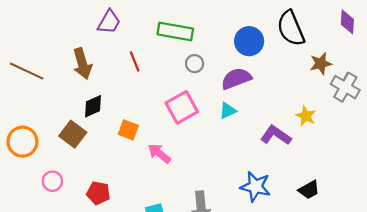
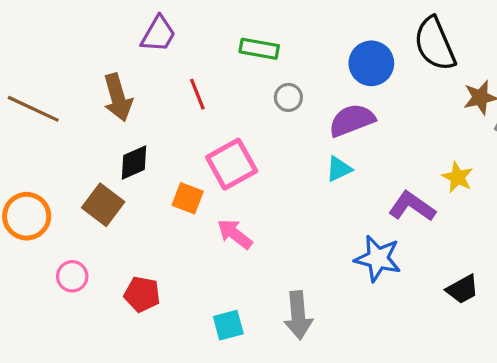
green rectangle: (175, 32) -> (259, 49), size x0.7
pink square: (182, 107) -> (232, 164), moved
blue star: (255, 187) -> (378, 258), moved

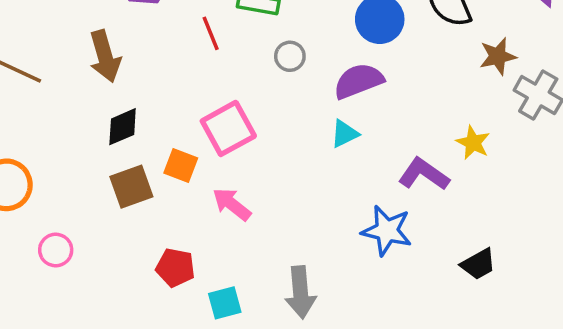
red line: (197, 94) -> (211, 33), moved
brown square: (103, 205) -> (131, 187), moved, turned 33
red pentagon: (142, 294) -> (175, 268), moved

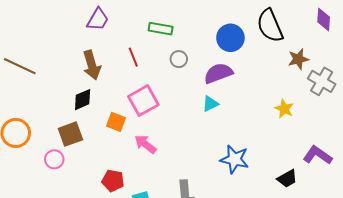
red line: (211, 33) -> (133, 57), moved
brown arrow: (105, 56) -> (92, 65), moved
purple L-shape: (424, 174) -> (318, 155), moved
brown square: (131, 187) -> (70, 134), moved
pink circle: (56, 250) -> (54, 159), moved

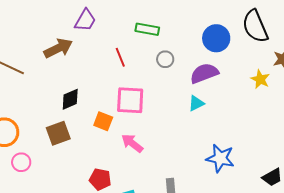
brown arrow: (92, 65) -> (58, 48), moved, turned -100
pink square: (143, 101) -> (130, 100), turned 32
yellow star: (284, 109) -> (260, 79), moved
pink circle: (54, 159) -> (21, 162), moved

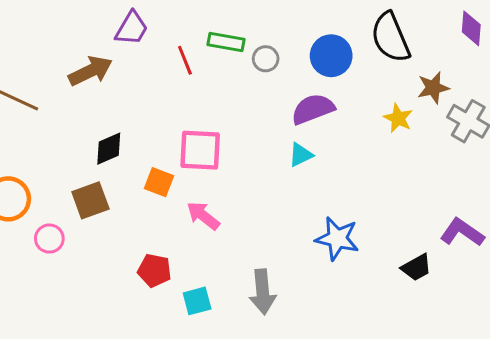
red line: (120, 57) -> (185, 60), moved
gray circle: (165, 59) -> (266, 59), moved
pink circle: (21, 162) -> (49, 239), moved

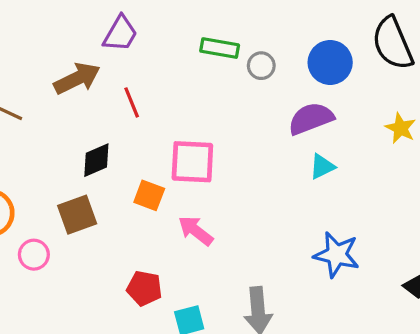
red line: (185, 60) -> (132, 102), moved
cyan triangle: (301, 155) -> (322, 167), moved

